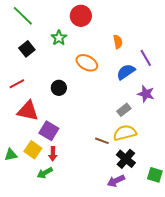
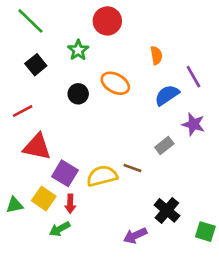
black circle: (59, 88) -> (78, 94), moved
yellow semicircle: (125, 133) -> (102, 176), moved
brown line: (102, 141) -> (132, 168), moved
purple arrow: (116, 181) -> (135, 236), moved

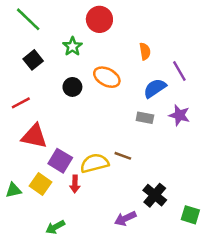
gray rectangle: (164, 145) -> (145, 118), moved, turned 49
red arrow: (70, 204) -> (75, 184), moved
green arrow: (60, 229) -> (55, 227), moved

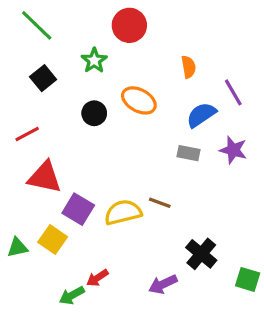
red arrow: (75, 184) -> (97, 278), moved, turned 56

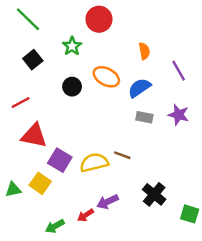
blue semicircle: (201, 115) -> (139, 88), moved
red arrow: (97, 278) -> (86, 215), moved
purple arrow: (163, 284) -> (108, 202), moved

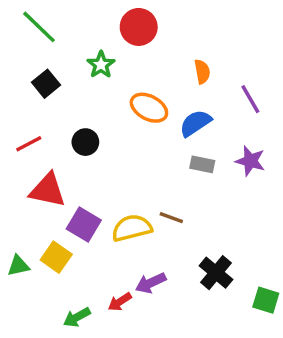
black circle: (72, 87) -> (85, 142), moved

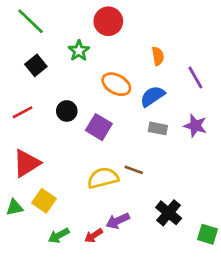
red triangle: (48, 190) -> (27, 163), moved, turned -44
purple square: (84, 225) -> (99, 127), moved
green arrow: (77, 317) -> (59, 236), moved

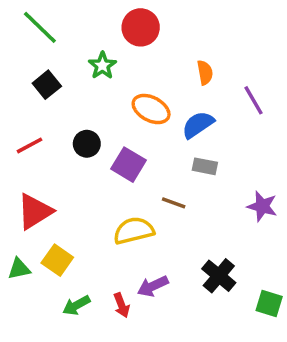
purple star: (195, 126) -> (262, 206), moved
brown line: (134, 170) -> (174, 203), moved
red arrow: (94, 236) -> (122, 305), turned -78

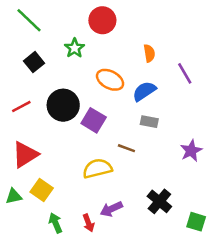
black circle: (87, 144) -> (63, 105), size x1.6
purple star: (262, 206) -> (191, 151), turned 30
green arrow: (76, 305) -> (56, 223), turned 96

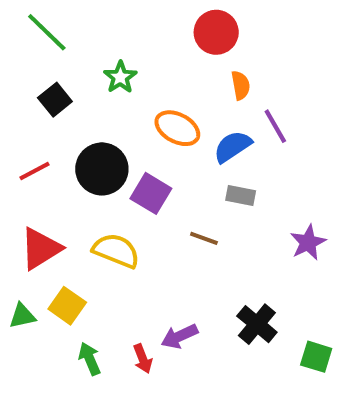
red circle: (102, 20) -> (216, 32), moved
purple line: (185, 73) -> (275, 126), moved
yellow semicircle: (97, 168) -> (116, 251), moved, turned 36

